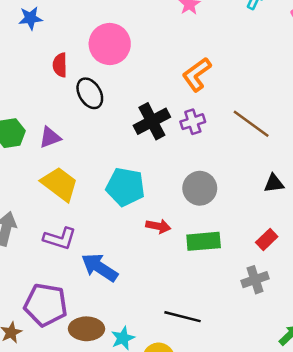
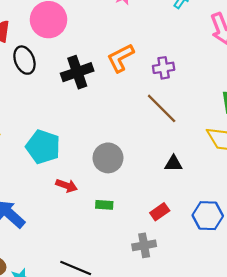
black cross: (152, 121) -> (77, 72), moved
purple cross: (193, 122) -> (164, 68), moved
green rectangle: (204, 241) -> (104, 205), size x0.6

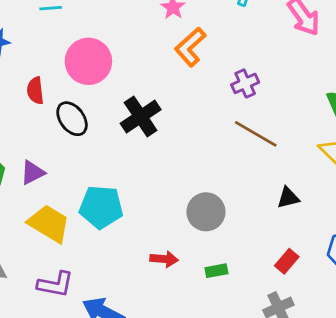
orange L-shape: (121, 58) -> (190, 47), moved
cyan pentagon: (43, 147) -> (101, 207), moved

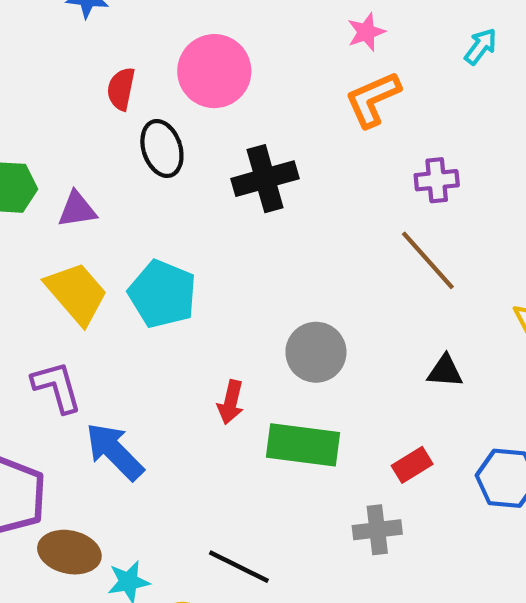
red arrow: (164, 259) -> (231, 402), turned 80
green rectangle: (216, 271) -> (303, 445), size x2.0
purple L-shape: (55, 284) -> (57, 387), turned -135

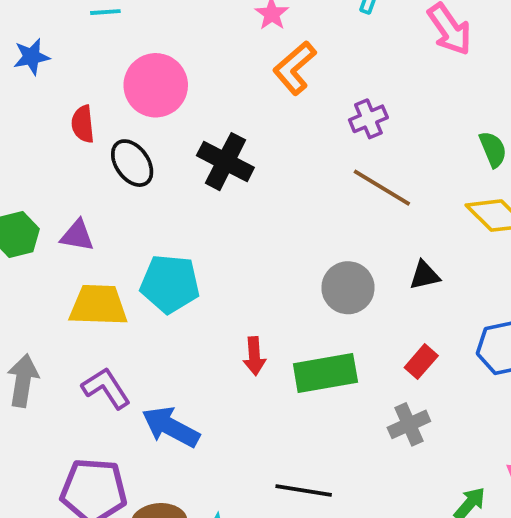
black cross: (265, 179) -> (225, 162), turned -30
purple triangle: (77, 210) -> (77, 236), turned 36
yellow trapezoid: (77, 293) -> (98, 305), turned -30
gray circle: (316, 352) -> (348, 288), moved

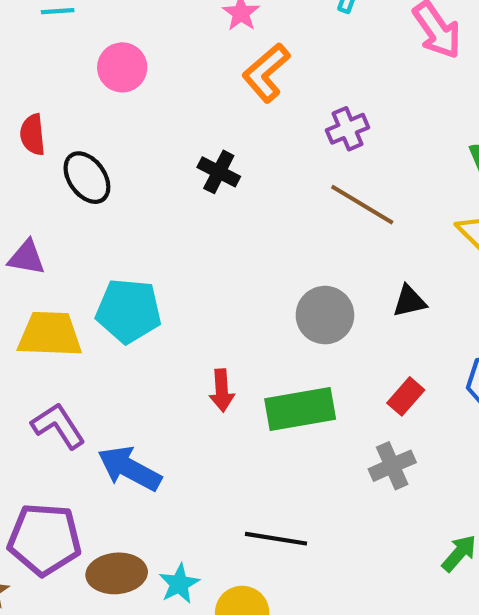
pink circle: (156, 85) -> (122, 67), moved, size x0.7
black cross: (225, 162) -> (219, 172), moved, size x0.7

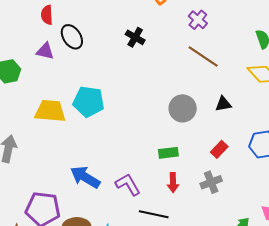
purple cross: (348, 129) -> (198, 20), turned -30
purple triangle: (26, 258) -> (45, 51), moved
red arrow: (222, 390) -> (173, 183), moved
green rectangle: (300, 409) -> (168, 153), size x0.6
purple L-shape: (58, 426) -> (128, 184), moved

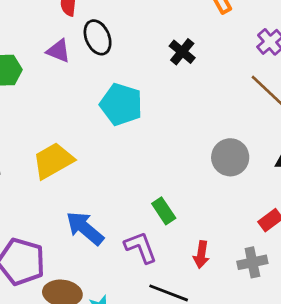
cyan pentagon: (89, 102) -> (121, 104), moved
yellow trapezoid: (50, 111) -> (53, 161), moved, turned -44
green rectangle: (168, 153) -> (164, 211), moved, turned 54

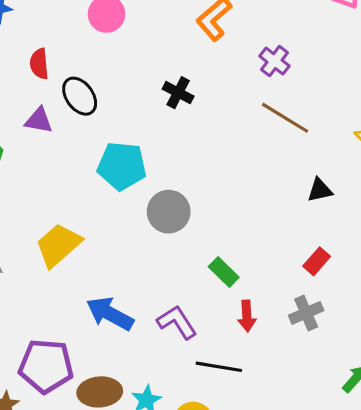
gray circle: (230, 157) -> (169, 212), moved
green rectangle: (164, 211) -> (224, 272), moved

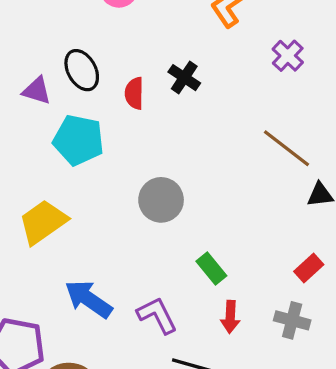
red semicircle: (39, 64) -> (134, 93), moved
brown line: (285, 118) -> (287, 148), moved
cyan pentagon: (122, 166) -> (78, 140), moved
gray cross: (306, 313) -> (292, 320), turned 32

